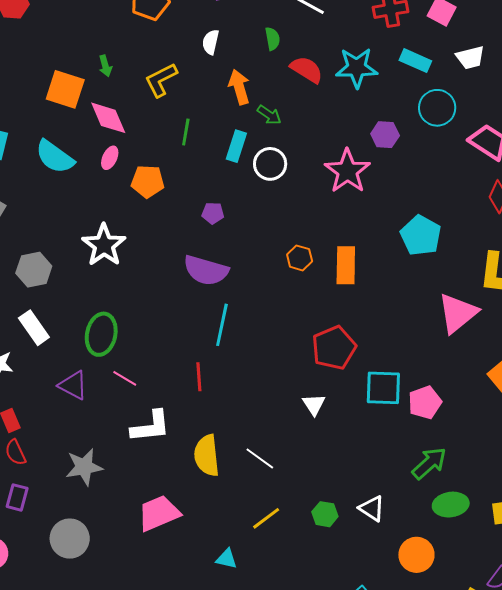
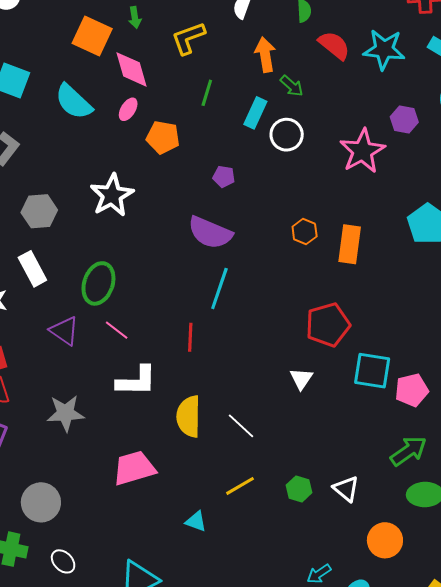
gray circle: (70, 539) -> (41, 502), moved

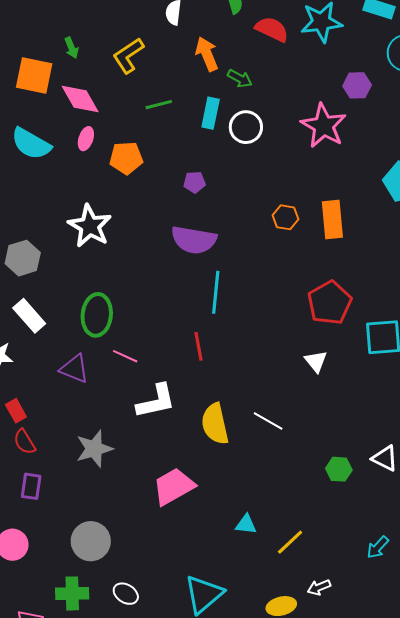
green line: (207, 93) -> (159, 105), turned 72
yellow line: (240, 486) -> (290, 542), moved

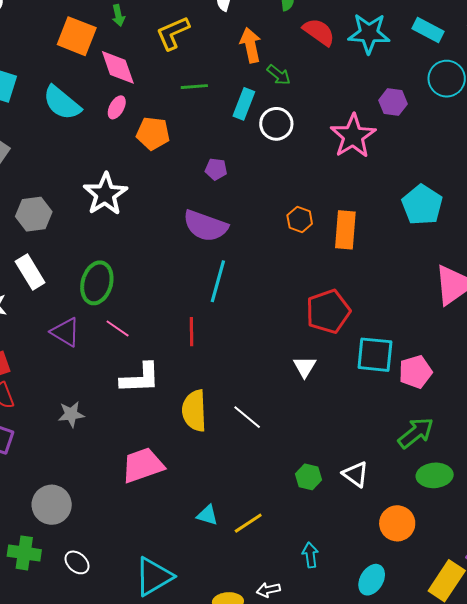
gray star: (94, 449) -> (71, 414), size x0.7
yellow line: (290, 542) -> (248, 523), moved
cyan arrow: (378, 547) -> (310, 555), moved, turned 120

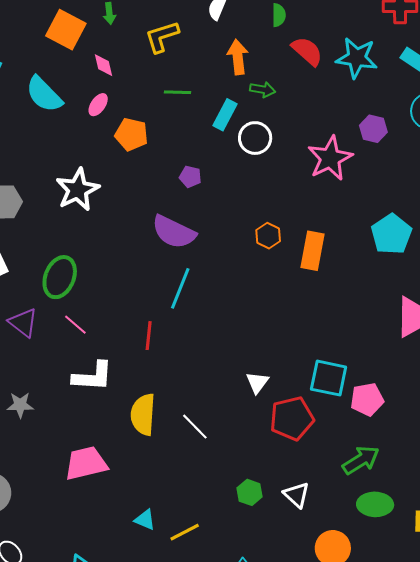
pink diamond: (118, 67) -> (103, 65), size x0.6
green arrow: (279, 75) -> (263, 90), turned -35
red pentagon: (328, 311) -> (292, 418), moved

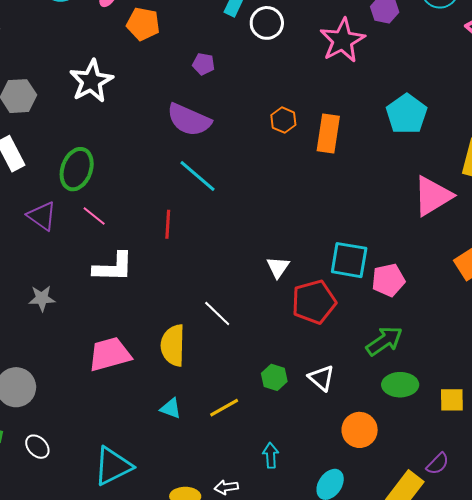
cyan line: (180, 288) -> (198, 176), turned -69
yellow semicircle: (143, 414) -> (173, 345), moved
yellow line: (185, 532) -> (224, 408), moved

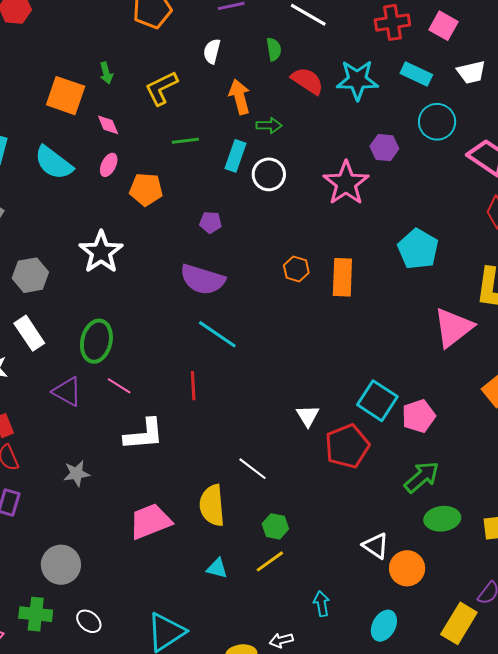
cyan square: (349, 260) -> (377, 401), turned 30
green hexagon: (274, 377) -> (275, 526), moved
white triangle: (321, 378) -> (376, 546), moved

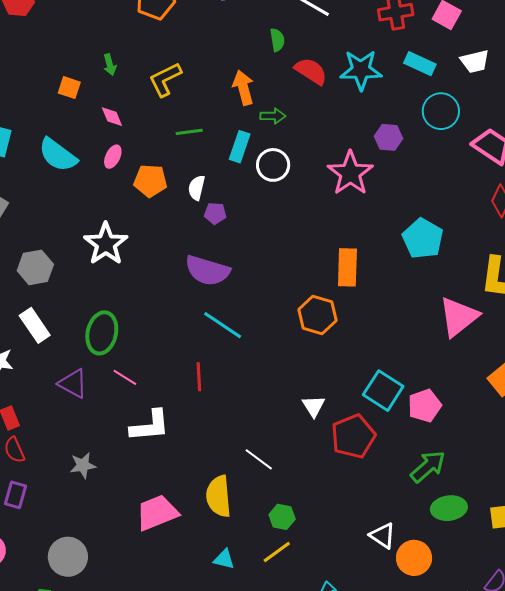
white semicircle: (212, 51) -> (197, 188), moved
orange square: (66, 96) -> (69, 88), size x0.6
orange hexagon: (296, 269) -> (317, 315), moved, size x1.5

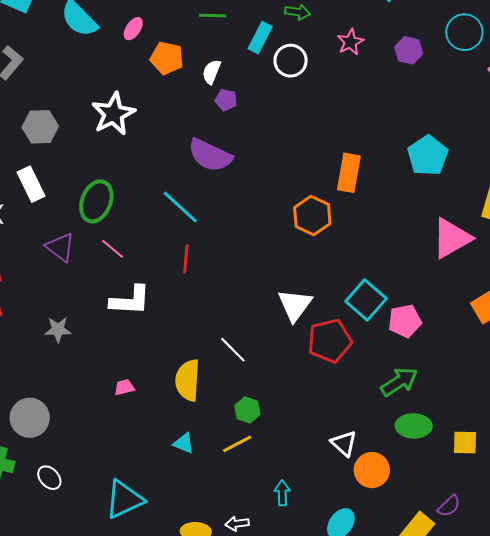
pink star: (350, 173) -> (350, 42), moved, size x0.6
cyan line: (223, 325) -> (180, 207), moved
white triangle: (314, 406) -> (295, 305), size x1.5
pink trapezoid: (157, 513) -> (124, 387), size x0.5

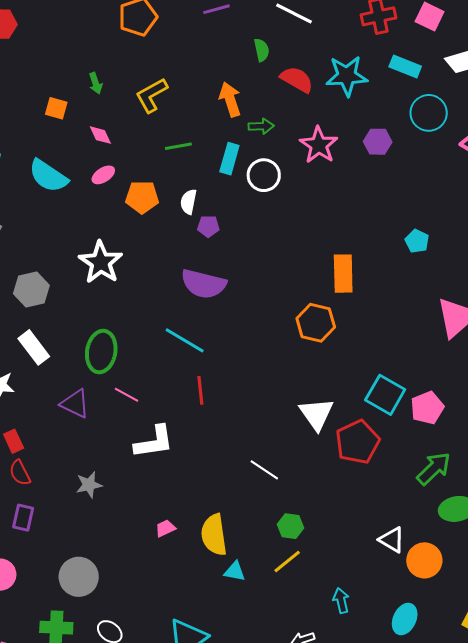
pink ellipse: (133, 29) -> (103, 175), turned 35
pink star: (350, 42) -> (319, 145), size x1.4
cyan pentagon: (428, 156) -> (417, 241), size x0.6
yellow semicircle: (188, 380) -> (214, 535), moved

